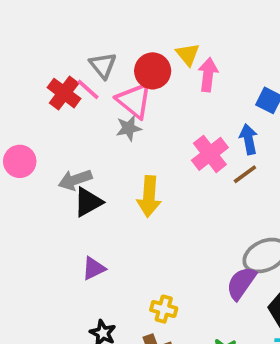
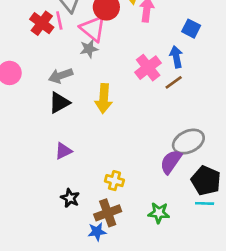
pink line: (88, 89) -> (59, 21), turned 36
gray arrow: (75, 180) -> (61, 76), moved

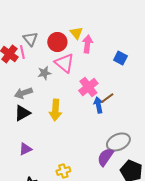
pink triangle: (93, 29) -> (64, 63), moved
blue arrow: (176, 57) -> (98, 105), moved
yellow cross: (114, 181) -> (63, 171), turned -32

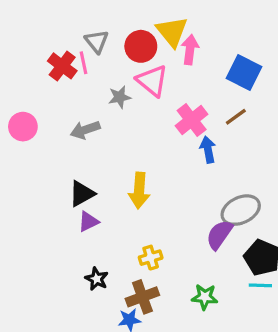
yellow triangle: (76, 33) -> (172, 32), size x1.5
blue square: (120, 58) -> (244, 73), size x1.5
brown line: (107, 98) -> (236, 117), moved
yellow arrow: (55, 110) -> (139, 190), moved
black triangle: (22, 113) -> (82, 194), moved

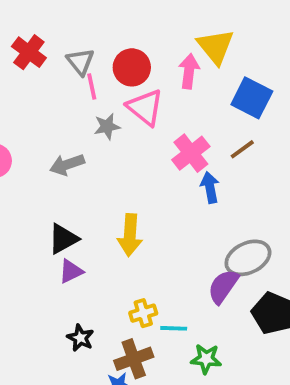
yellow triangle: (172, 32) -> (216, 46), moved
pink line: (84, 63) -> (92, 86), moved
red cross: (62, 66) -> (29, 52), moved
cyan line: (260, 285) -> (174, 328), moved

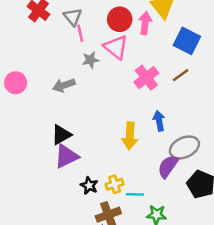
red circle: (132, 67) -> (120, 19), moved
blue arrow: (210, 187) -> (159, 121), moved
yellow arrow: (130, 235) -> (130, 136), moved
purple triangle: (71, 271) -> (66, 156), size x1.5
black star: (80, 338) -> (89, 186), moved

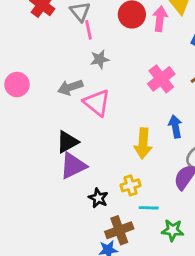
pink triangle: (116, 47) -> (97, 103), moved
yellow cross: (115, 184) -> (130, 185), moved

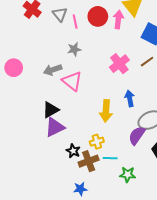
pink line: (88, 30) -> (75, 22), moved
brown cross: (119, 230) -> (89, 161), moved

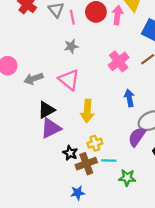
gray arrow: (53, 70) -> (34, 79), moved
yellow arrow: (106, 111) -> (87, 111), moved

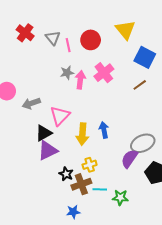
pink arrow: (117, 15) -> (80, 80), moved
pink cross: (119, 61) -> (104, 73), moved
pink triangle: (69, 80) -> (60, 116), moved, turned 35
blue arrow: (129, 98) -> (104, 130), moved
cyan line: (109, 160) -> (100, 189), moved

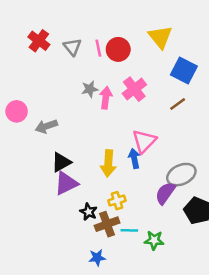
pink line: (68, 45) -> (98, 48), moved
pink triangle: (60, 116) -> (144, 141), moved

